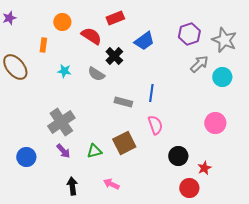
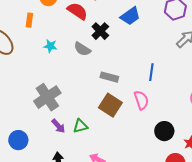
blue line: (151, 93) -> (151, 72), moved
brown square: (124, 143) -> (110, 105), moved, turned -30
purple arrow: (63, 151) -> (58, 126), moved
blue circle: (26, 157) -> (18, 140), moved

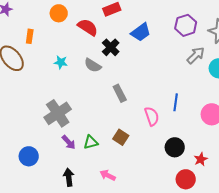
orange rectangle: (29, 20) -> (30, 36), moved
blue line: (151, 72) -> (176, 102), moved
gray rectangle: (109, 77) -> (120, 93), turned 48
brown square: (110, 105) -> (121, 137), moved, size x0.7

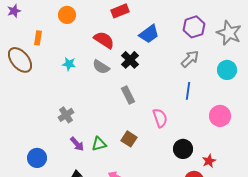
red semicircle: (88, 27) -> (104, 40), moved
black cross: (111, 47) -> (130, 60), moved
gray arrow: (196, 55) -> (190, 59), moved
blue line: (176, 102) -> (188, 91), moved
gray cross: (58, 113) -> (66, 115), size x0.6

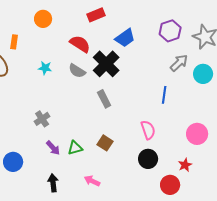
gray arrow: (190, 59) -> (179, 63), moved
black cross: (130, 60) -> (106, 64), size x1.5
pink circle: (220, 116) -> (197, 134), moved
pink semicircle: (160, 118) -> (148, 130), moved
black circle: (183, 149) -> (148, 159), moved

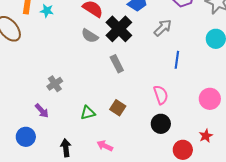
gray arrow: (179, 63) -> (163, 28), moved
cyan star: (45, 68) -> (47, 11), moved
purple arrow: (53, 148) -> (42, 111), moved
blue circle: (13, 162) -> (26, 137), moved
red star: (185, 165) -> (206, 136), moved

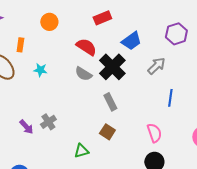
cyan star: (47, 11) -> (40, 70), moved
brown square: (118, 108) -> (107, 132), moved
purple arrow: (42, 111) -> (26, 127), moved

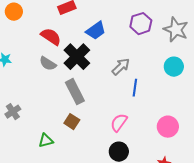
gray arrow: (156, 66) -> (121, 67), moved
gray rectangle: (110, 102) -> (75, 92), size x1.4
pink semicircle: (154, 133) -> (119, 123), turned -126

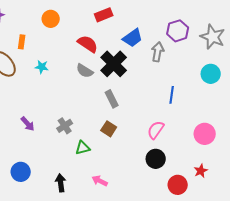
gray arrow: (121, 67) -> (158, 52), moved, turned -36
gray rectangle: (75, 92) -> (112, 99), size x0.7
gray cross: (13, 112) -> (65, 126), moved

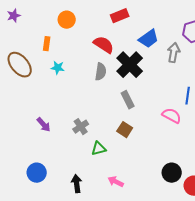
orange rectangle: (22, 42) -> (47, 44), moved
gray semicircle: (85, 71) -> (101, 72), turned -114
pink semicircle: (156, 130) -> (172, 116), moved, turned 84
black circle: (156, 159) -> (172, 173), moved

